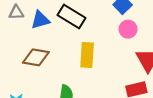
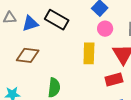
yellow rectangle: (87, 55) -> (89, 53), moved

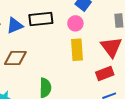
black rectangle: (57, 20) -> (41, 19), turned -30
pink circle: (105, 29) -> (75, 23), moved

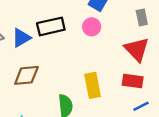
yellow rectangle: (77, 50) -> (93, 85), moved
red rectangle: (105, 73) -> (133, 81), turned 36

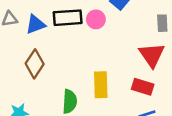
pink circle: (92, 27) -> (96, 19), moved
brown diamond: (26, 75) -> (35, 64), turned -60

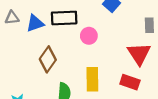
pink circle: (96, 19) -> (89, 36), moved
brown diamond: (35, 64) -> (48, 59), moved

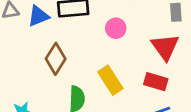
pink circle: (89, 36) -> (116, 28), moved
yellow rectangle: (92, 79) -> (110, 80), turned -30

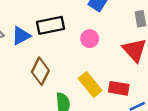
red rectangle: (156, 82) -> (119, 88), moved

